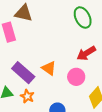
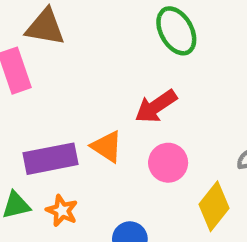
red arrow: (86, 53) -> (156, 106), moved
purple rectangle: (23, 73) -> (51, 159), turned -50

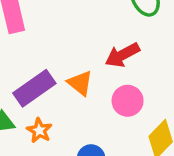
purple rectangle: (51, 159) -> (34, 88), turned -30

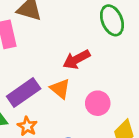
red arrow: (122, 55) -> (76, 59), moved

